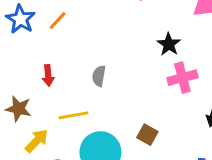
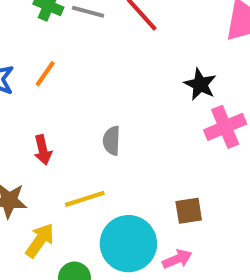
brown square: (147, 135) -> (189, 211), turned -30

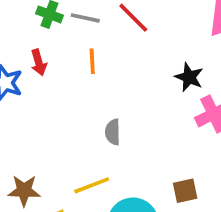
orange line: (45, 74) -> (92, 61), moved, turned -35
red arrow: (43, 150) -> (39, 62), moved

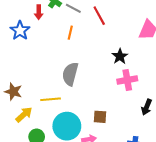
red arrow: (39, 62) -> (39, 12), moved
gray semicircle: (113, 132) -> (70, 74), size x1.6

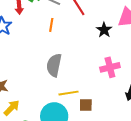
black star: (120, 56) -> (104, 30), moved
yellow line: (51, 99) -> (68, 93), moved

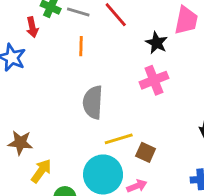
pink cross: (110, 67) -> (154, 80), moved
brown square: (86, 105) -> (146, 152), turned 32

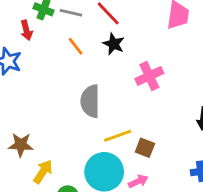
black star: (157, 43) -> (114, 44), moved
orange line: (81, 46) -> (76, 46), turned -36

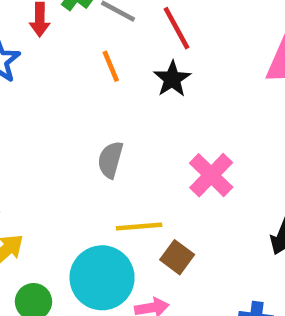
pink cross: (149, 76) -> (211, 175), moved, turned -36
gray semicircle: (90, 101) -> (110, 160), size x0.7

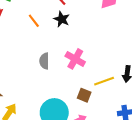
pink cross: (211, 175) -> (75, 59), moved
yellow line: (139, 227) -> (104, 81), moved

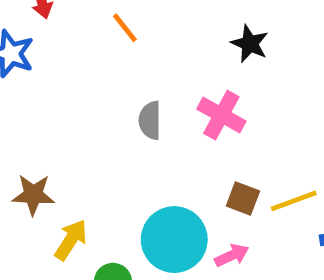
black star: (62, 19) -> (250, 44), moved
yellow line: (104, 81) -> (294, 201), moved

